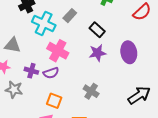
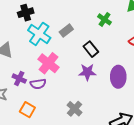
orange square: (54, 101) -> (27, 110), moved

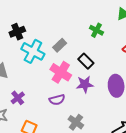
pink cross: (49, 63) -> (61, 72), moved
purple cross: (19, 78) -> (18, 98), turned 32
purple semicircle: (38, 84) -> (57, 100), moved

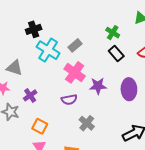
black rectangle: (86, 61) -> (116, 53), moved

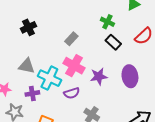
cyan cross: (48, 50) -> (49, 78), moved
gray triangle: (14, 68) -> (27, 66), moved
purple cross: (30, 95) -> (32, 93), turned 32

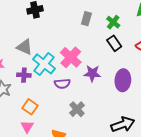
gray rectangle: (71, 39) -> (86, 19), moved, turned -40

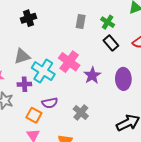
gray triangle: (25, 47) -> (22, 56), turned -36
purple star: (92, 73) -> (92, 75), turned -30
purple semicircle: (62, 84) -> (50, 103), moved

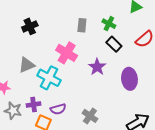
pink cross: (69, 62) -> (67, 53), moved
purple star: (92, 75) -> (97, 67), moved
purple cross: (24, 84) -> (34, 104), moved

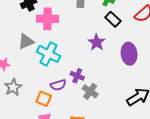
pink cross: (67, 53) -> (47, 19), moved, turned -30
purple cross: (34, 104) -> (77, 76), moved, turned 32
gray star: (13, 111) -> (13, 87), turned 30

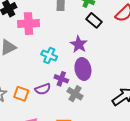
cyan cross: (49, 54) -> (49, 55), moved, size x0.7
purple ellipse: (129, 54) -> (83, 69), moved
orange square: (44, 99) -> (21, 94), moved

